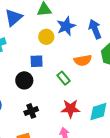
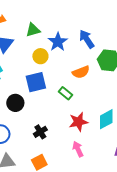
blue square: (37, 61) -> (36, 82), size x1.5
black circle: (24, 80) -> (15, 103), moved

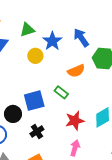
blue square: (36, 82) -> (34, 101), moved
black circle: (15, 103) -> (13, 114), moved
pink arrow: (78, 149) -> (75, 148), turned 42

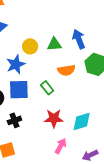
green triangle: (27, 30) -> (54, 44), moved
blue star: (52, 41) -> (16, 64), moved
pink arrow: (75, 148) -> (61, 146), moved

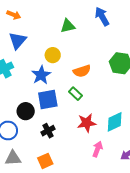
blue arrow: (79, 39) -> (102, 16), moved
green triangle: (54, 44) -> (68, 26), moved
orange semicircle: (66, 70) -> (82, 71), moved

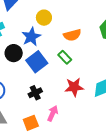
blue square: (48, 100) -> (37, 62), turned -30
black circle: (26, 111) -> (14, 53), moved
pink arrow: (98, 149) -> (53, 113), moved

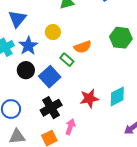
blue star: (31, 37) -> (28, 46), moved
green rectangle: (65, 57) -> (67, 60), moved
black cross: (35, 93) -> (51, 108), size x1.5

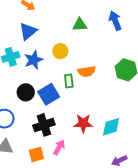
green rectangle: (67, 60) -> (69, 81), turned 32
black circle: (26, 70) -> (26, 92), moved

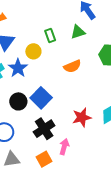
green triangle: (80, 25) -> (78, 32), moved
yellow circle: (60, 51) -> (33, 51), moved
green rectangle: (69, 81) -> (50, 35), moved

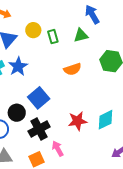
yellow circle: (33, 51) -> (33, 30), moved
black circle: (18, 101) -> (17, 113), moved
pink arrow: (64, 147) -> (58, 149), turned -49

